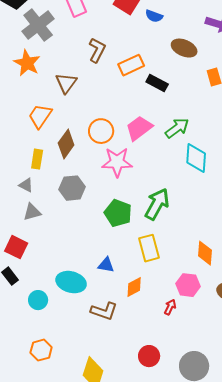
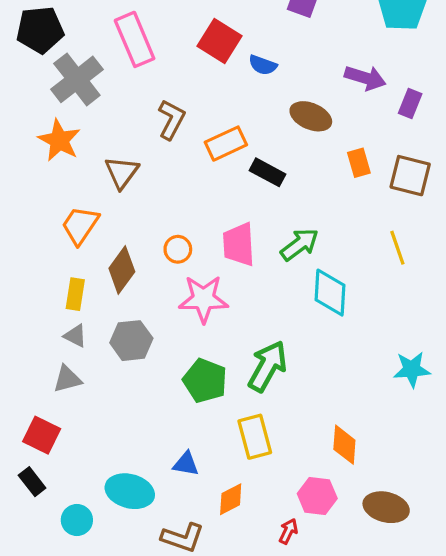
pink trapezoid: (139, 128) -> (239, 244), turned -56
orange circle: (101, 131) -> (178, 249), size x0.7
gray triangle: (26, 185) -> (75, 336), moved

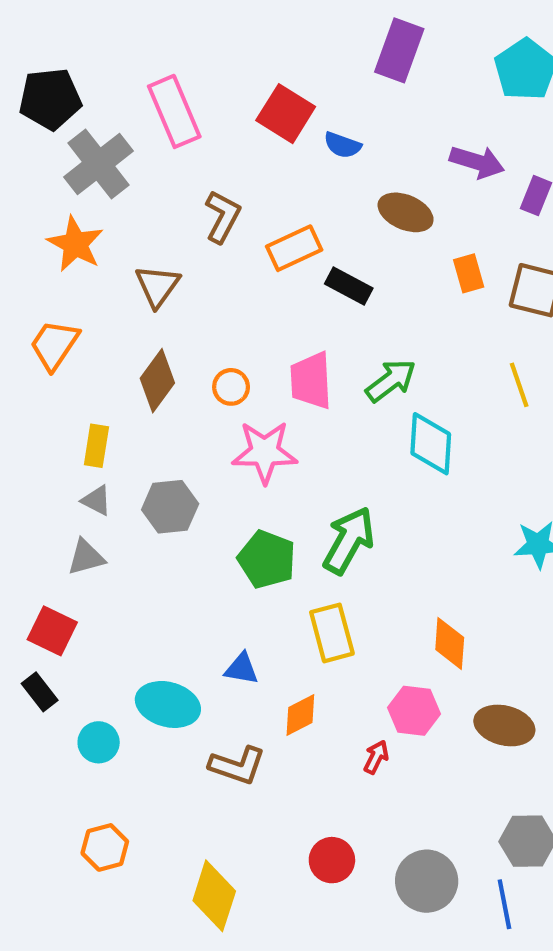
orange trapezoid: (80, 225) -> (54, 345), moved
brown diamond: (122, 270) -> (157, 381), moved

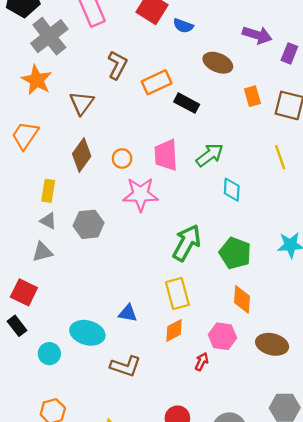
cyan diamond: (431, 444) -> (232, 190), size x0.7
green pentagon: (267, 559) -> (235, 253), moved
orange diamond: (300, 715) -> (174, 330), moved

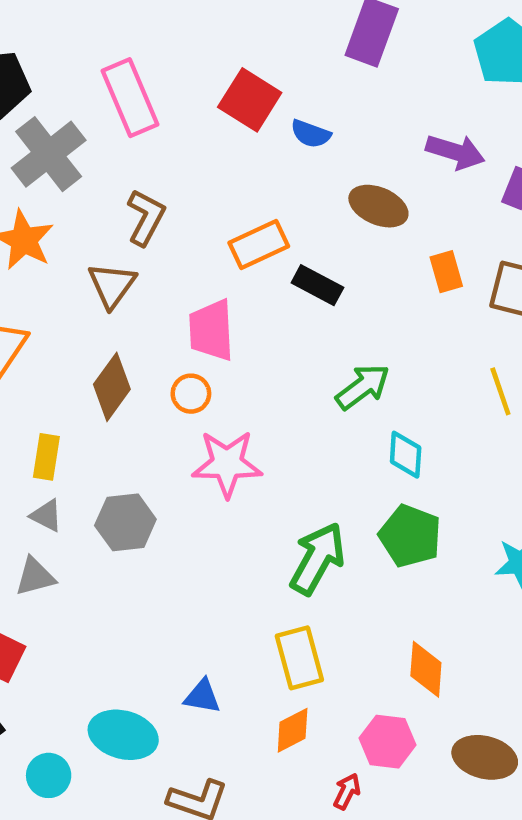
brown L-shape: (117, 65) -> (146, 217), moved
pink trapezoid: (166, 155) -> (211, 330), moved
green pentagon: (235, 253) -> (410, 536), moved

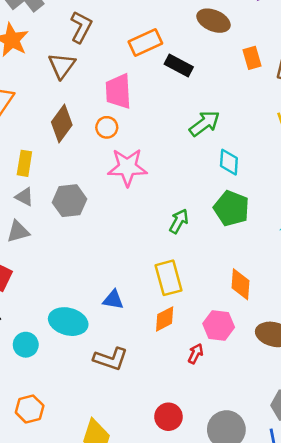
green arrow: (317, 559) -> (179, 221), size x0.6

